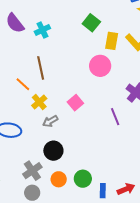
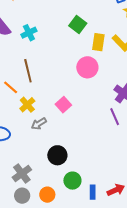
purple line: (115, 117) -> (115, 117), moved
black circle: (53, 151) -> (57, 155), moved
orange circle: (59, 179) -> (47, 195), moved

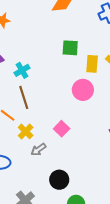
green square: (78, 24) -> (70, 48), turned -30
cyan cross: (29, 33) -> (22, 70), moved

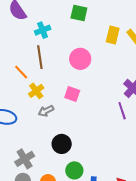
green square: (70, 48) -> (79, 13), moved
pink circle: (83, 90) -> (80, 59), moved
pink square: (62, 129) -> (72, 94), turned -35

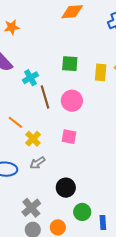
green square: (79, 13) -> (70, 64), moved
brown line: (40, 57) -> (45, 97), moved
gray arrow: (46, 111) -> (37, 163), moved

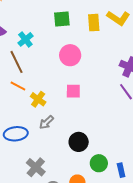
brown line: (45, 97) -> (17, 62), moved
gray cross: (31, 208) -> (36, 167), moved

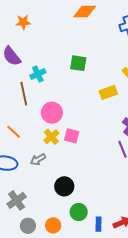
yellow rectangle: (94, 23) -> (108, 92), moved, turned 60
pink circle: (70, 55) -> (52, 113), moved
orange line: (18, 86) -> (14, 132), moved
yellow cross: (38, 99) -> (51, 137), moved

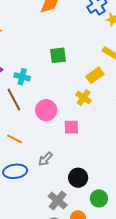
cyan cross: (38, 74) -> (22, 77), turned -35
yellow cross: (51, 137) -> (84, 98), moved
gray cross: (17, 200) -> (58, 201), moved

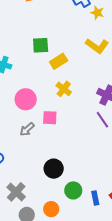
yellow rectangle: (95, 75) -> (59, 61), moved
gray arrow: (45, 159) -> (27, 129), moved
gray cross: (58, 201) -> (16, 192), moved

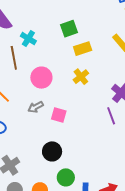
green square: (41, 45) -> (69, 29), turned -30
pink square: (50, 118) -> (59, 115), moved

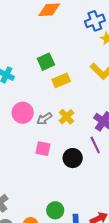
yellow cross: (81, 77) -> (66, 117), moved
gray arrow: (36, 107) -> (44, 119), moved
black circle: (52, 151) -> (73, 158), moved

